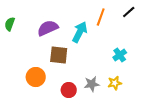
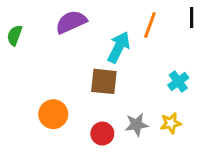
black line: (129, 12) -> (192, 17), turned -48
purple semicircle: (48, 28) -> (71, 22), moved
brown square: (59, 55) -> (104, 81), moved

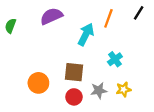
black line: (192, 17) -> (139, 13), turned 32
brown square: (104, 81) -> (74, 72), moved
cyan cross: (178, 81) -> (115, 59), moved

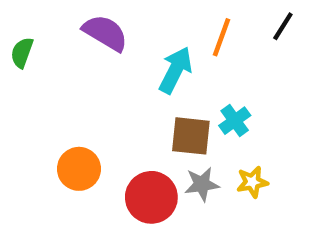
purple semicircle: (51, 16) -> (105, 33), turned 55
brown square: (74, 72) -> (191, 136), moved
red circle: (74, 97) -> (151, 197), size x1.5

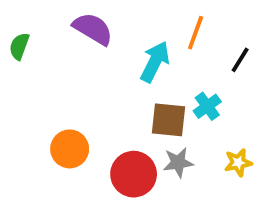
black line: (283, 26) -> (240, 60), moved
yellow star: (252, 182) -> (238, 163), moved

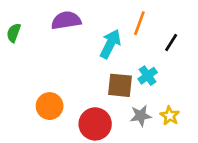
purple semicircle: (93, 29) -> (66, 20), turned -40
gray star: (178, 163) -> (141, 116), moved
yellow star: (238, 163) -> (170, 116), turned -30

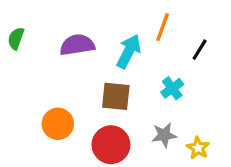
purple semicircle: (66, 20) -> (77, 45), moved
brown square: (120, 85) -> (116, 96), moved
yellow star: (170, 116) -> (198, 148), moved

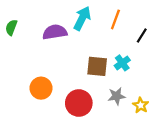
cyan arrow: (129, 51) -> (82, 18), moved
brown square: (116, 96) -> (97, 66), moved

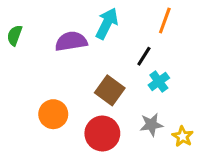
orange line: (115, 19) -> (165, 20), moved
black line: (142, 35) -> (144, 56), moved
brown square: (97, 66) -> (110, 90), moved, turned 30

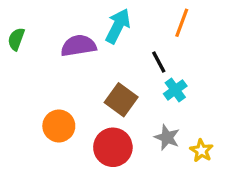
black line: (144, 56) -> (159, 62), turned -60
gray star: (151, 125) -> (167, 137), turned 30

